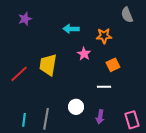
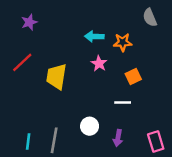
cyan arrow: (71, 29) -> (94, 36), moved
red line: (19, 74) -> (22, 62), moved

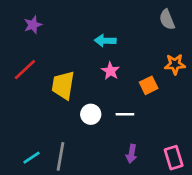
orange star: (123, 42) -> (175, 64), moved
white line: (123, 103) -> (125, 114), moved
white circle: (90, 126) -> (91, 114), moved
cyan line: (28, 142) -> (32, 158), turned 49

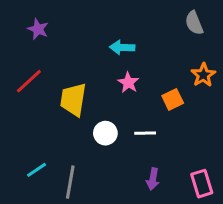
purple star: (33, 25) -> (38, 29), turned -30
orange star: (175, 64) -> (203, 75), turned -30
cyan line: (32, 158) -> (37, 170), moved

